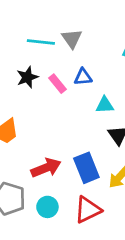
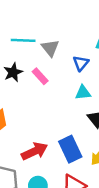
gray triangle: (72, 39) -> (50, 48), moved
blue triangle: (83, 77) -> (81, 63), moved, turned -42

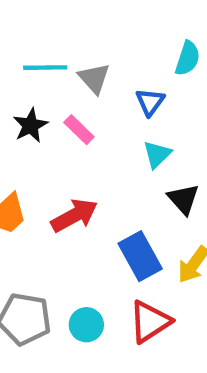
cyan triangle: (83, 93) -> (157, 154), turned -35
red arrow: (34, 151) -> (74, 215), moved

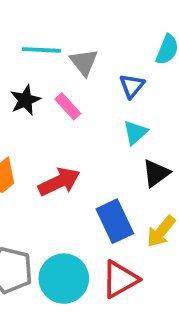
black triangle: (183, 199) -> (156, 173), turned 32
cyan circle: (86, 325) -> (64, 279), size x1.6

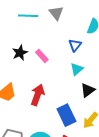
cyan line: (41, 50) -> (28, 16), moved
gray triangle: (84, 62) -> (56, 13), moved
red arrow: (59, 182) -> (38, 95), turned -45

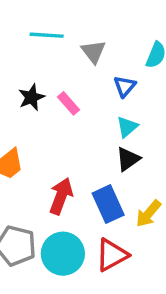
gray triangle: (56, 13) -> (94, 52), moved
black triangle: (88, 90) -> (128, 159), moved
red arrow: (38, 95) -> (61, 196), moved

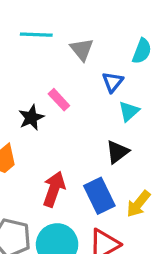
black star: (31, 97) -> (31, 118), moved
cyan triangle: (127, 127) -> (129, 111), moved

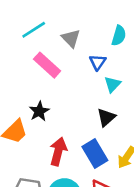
cyan line: (36, 35) -> (34, 30), turned -30
pink rectangle: (59, 100) -> (47, 65), moved, size x1.5
black star: (31, 118) -> (39, 111), moved

